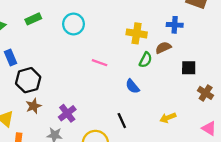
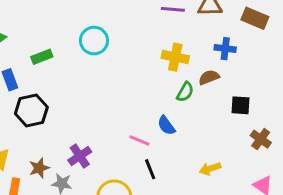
green rectangle: (33, 19) -> (42, 57), moved
pink line: (100, 63) -> (139, 140), moved
brown star: (34, 106) -> (39, 168), moved

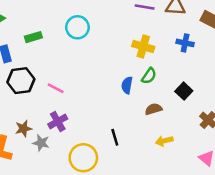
brown semicircle: (209, 77) -> (154, 109), moved
black square: (240, 105) -> (184, 91), moved, turned 35
blue semicircle: (166, 125) -> (127, 85), moved, turned 42
pink line: (139, 140) -> (56, 88), moved

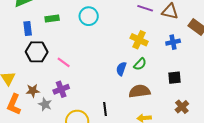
blue cross: (185, 43) -> (173, 42), turned -32
black square: (184, 91) -> (175, 78), moved, turned 32
brown semicircle: (154, 109) -> (140, 91), size x1.5

